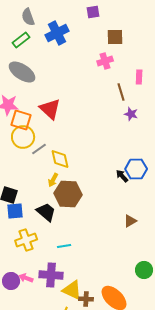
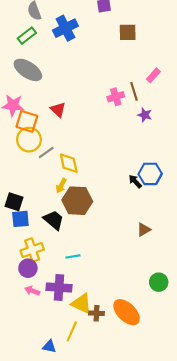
pink cross: (105, 61) -> (116, 97), moved
pink rectangle: (139, 77) -> (153, 75), turned 40
red triangle: (50, 109) -> (58, 110), size x0.7
purple circle: (11, 281) -> (28, 268), moved

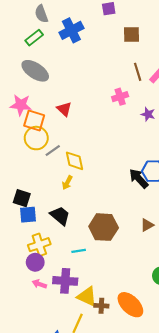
brown line: (134, 91) -> (138, 72), moved
black arrow: (135, 181) -> (139, 178), size x1.5
brown hexagon: (77, 201) -> (104, 227), moved

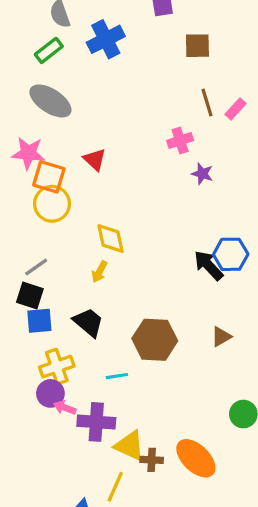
purple star: (148, 114) -> (202, 174), moved
gray line: (53, 150) -> (36, 267), moved
pink arrow: (39, 284) -> (65, 408), moved

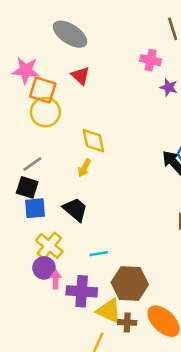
gray ellipse: (50, 101) -> (70, 34), moved
pink cross: (180, 141) -> (151, 60), turned 30
brown hexagon: (155, 340) -> (130, 284), moved
yellow cross: (57, 367) -> (49, 246), turned -32
pink arrow: (65, 408) -> (56, 280), turned 72

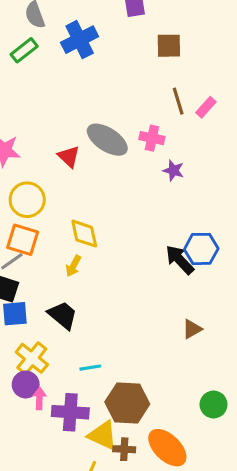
gray ellipse: (70, 34) -> (107, 140), moved
orange square: (43, 90) -> (23, 240), moved

